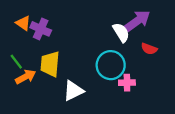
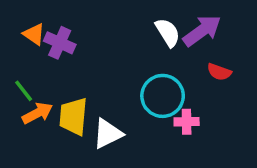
white semicircle: (121, 32) -> (168, 32), moved
yellow trapezoid: (50, 64) -> (73, 117), moved

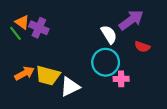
white semicircle: (168, 32) -> (109, 34), moved
green line: (24, 91) -> (16, 33), moved
yellow trapezoid: (73, 117) -> (48, 76), turned -80

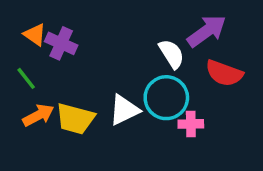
green line: (16, 33) -> (26, 78), moved
red semicircle: (142, 47) -> (224, 73), size x1.5
white triangle: (70, 87) -> (124, 110), moved

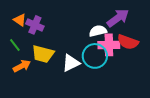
white semicircle: (172, 54) -> (98, 31), turned -72
yellow trapezoid: (75, 119) -> (43, 54), moved
pink cross: (191, 124) -> (109, 45), moved, size x1.5

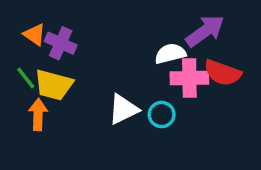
yellow trapezoid: (43, 54) -> (54, 85), moved
cyan circle: (95, 56) -> (162, 115), moved, size x0.6
orange arrow: (22, 66) -> (38, 115), turned -60

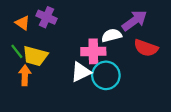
purple cross: (61, 43) -> (47, 17), moved
pink cross: (189, 78) -> (93, 51), moved
cyan circle: (162, 115) -> (106, 75), size x1.6

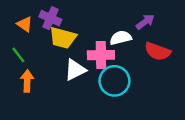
purple arrow: (134, 21) -> (145, 22), size x0.7
yellow trapezoid: (35, 56) -> (63, 38), moved
white triangle: (81, 72) -> (75, 70), moved

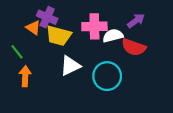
orange triangle: (25, 24) -> (33, 28), moved
red semicircle: (158, 51) -> (134, 47), moved
pink cross: (101, 55) -> (94, 26), moved

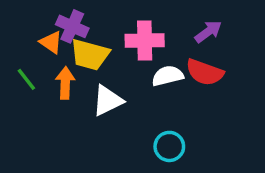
white semicircle: (113, 36) -> (168, 76), moved
orange arrow: (25, 76) -> (65, 83), moved
cyan circle: (107, 76) -> (169, 146), moved, size x0.7

